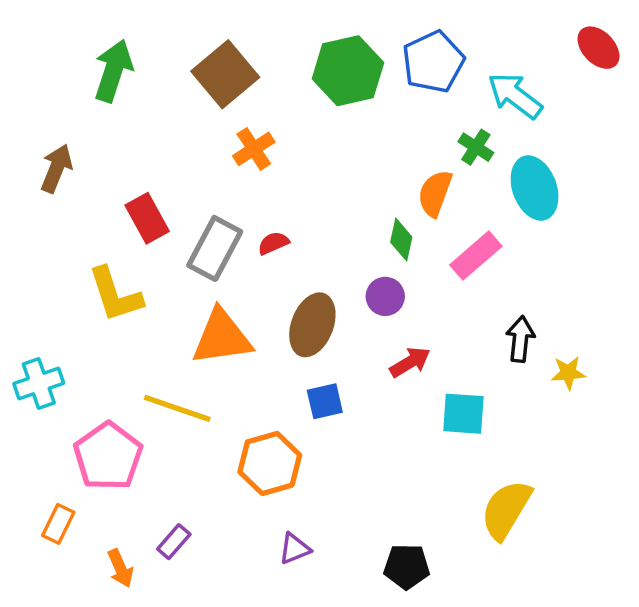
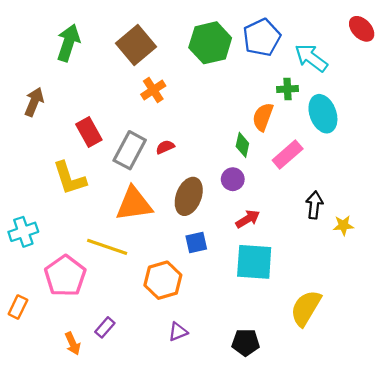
green cross: (476, 147) -> (288, 89), turned -36
cyan square: (463, 414) -> (254, 262), moved, size x1.4
orange rectangle: (58, 524) -> (18, 307), moved

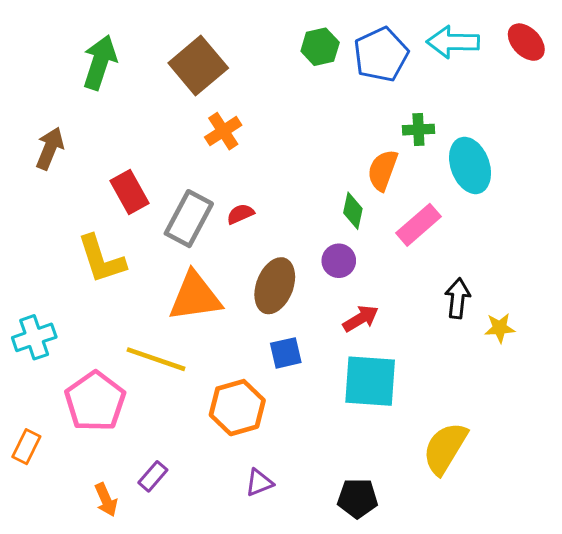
green hexagon: (210, 43) -> (320, 47), moved, size x0.6
cyan arrow: (311, 58) -> (453, 42), moved, turned -36

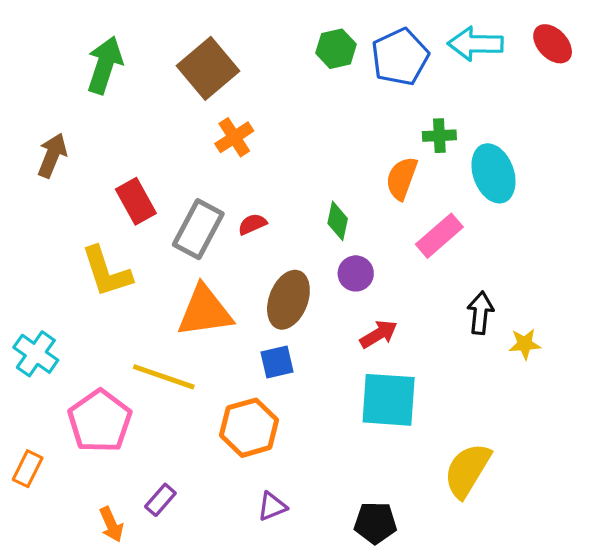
green diamond: (353, 211) -> (338, 221), moved
cyan cross: (34, 337) -> (36, 354), turned -36
blue square: (286, 353) -> (277, 362), moved

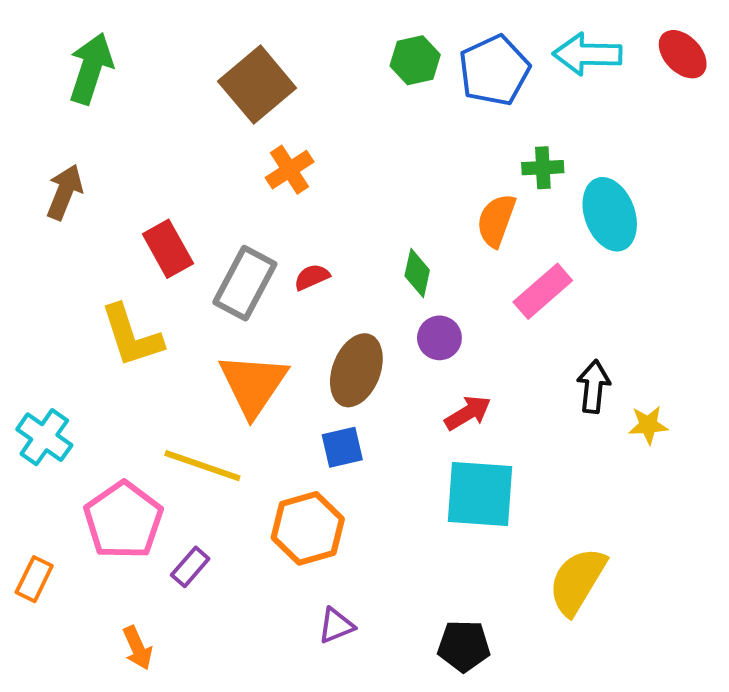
green arrow: (105, 65) -> (91, 68), moved
orange triangle: (205, 311) -> (253, 385), turned -48
purple rectangle: (160, 500) -> (190, 567), moved

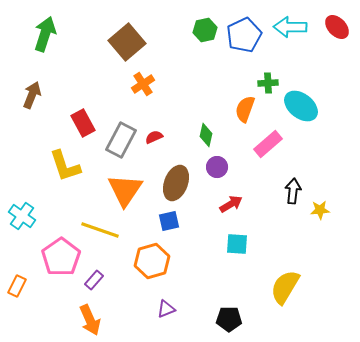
cyan ellipse: (610, 214) -> (301, 106), turned -32
cyan square: (480, 494) -> (237, 244), size x0.6
orange arrow: (138, 648) -> (90, 320), moved, size x1.4

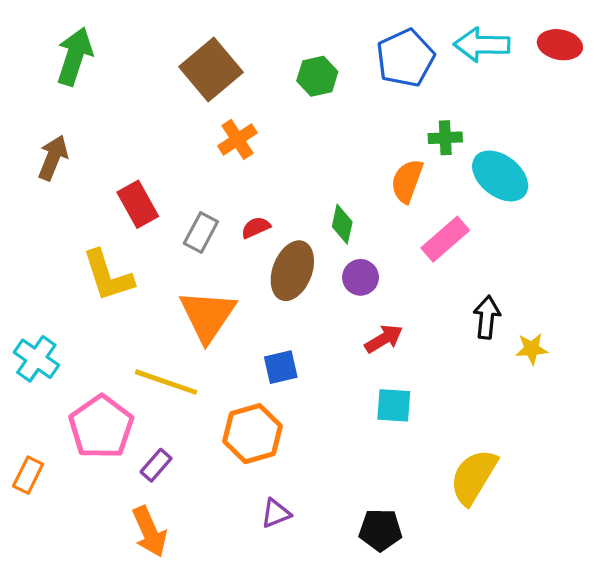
red ellipse: (337, 27) -> (560, 45), turned -35
green hexagon: (205, 30) -> (317, 76), moved
gray rectangle: (121, 140) -> (201, 232), size x0.7
brown ellipse: (176, 183) -> (292, 271), moved

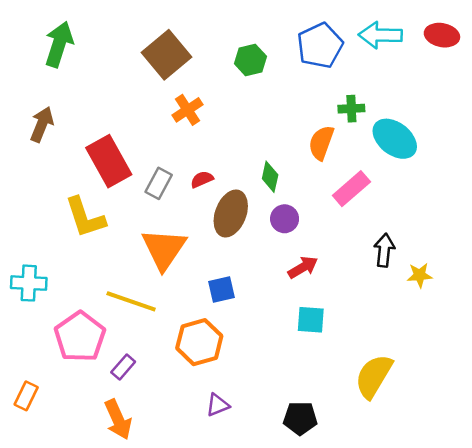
red rectangle: (138, 204) -> (109, 161), size x1.4
cyan cross: (36, 359) -> (29, 283), turned -32
orange rectangle: (28, 475) -> (26, 396), moved

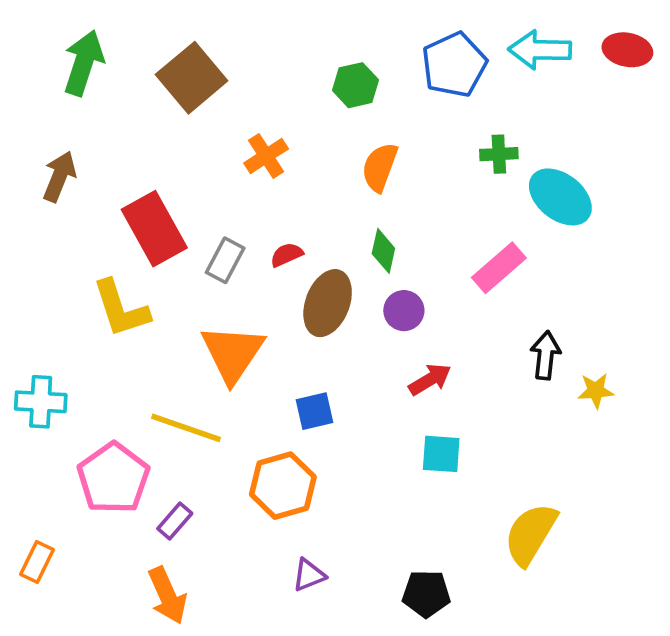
brown square: (166, 55) -> (192, 78), moved
orange semicircle: (321, 143) -> (380, 167), moved

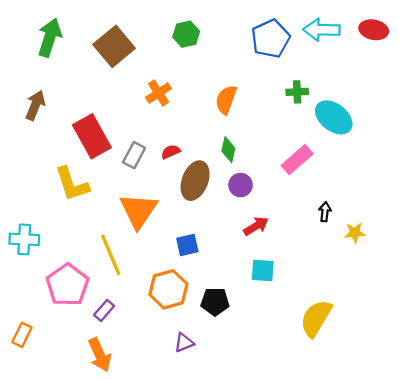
green hexagon: (355, 85) -> (186, 34), moved
black arrow: (545, 355) -> (325, 212), size x0.7
yellow line: (186, 428) -> (111, 255), turned 48
black pentagon: (426, 594) -> (215, 302), moved

